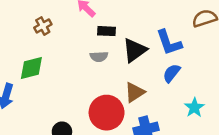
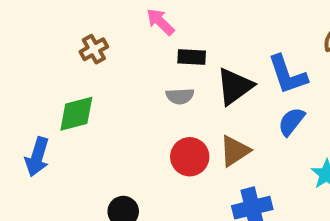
red circle: (107, 113) -> (190, 157), moved, size x0.7

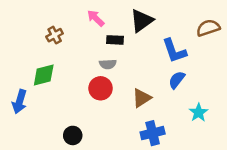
black triangle: (235, 86) -> (142, 21), moved
red circle: (190, 157) -> (101, 88), moved

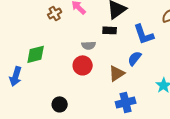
brown cross: (55, 35) -> (55, 13), moved
black rectangle: (115, 40) -> (110, 30), moved
blue semicircle: (177, 80) -> (135, 58), moved

